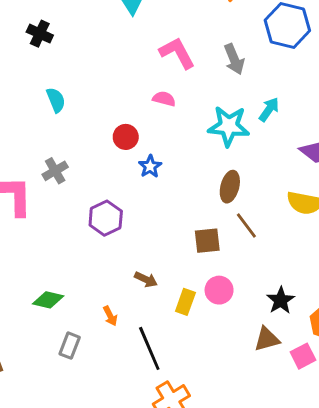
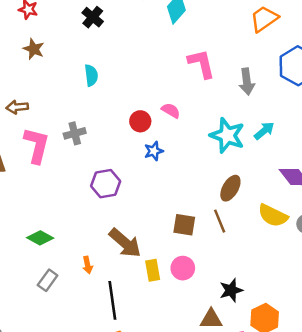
pink semicircle: (164, 99) -> (171, 111), moved
brown ellipse: (230, 187) -> (230, 188), moved
brown arrow: (146, 279) -> (125, 243), size x1.8
yellow rectangle: (185, 302) -> (153, 270), turned -45

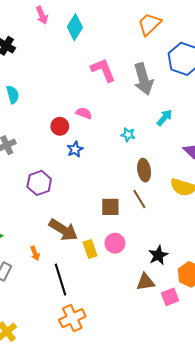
gray arrow: (247, 82) -> (143, 79), size x1.4
cyan star: (227, 135) -> (128, 135), moved, size x0.5
brown ellipse: (230, 188) -> (144, 170), turned -30

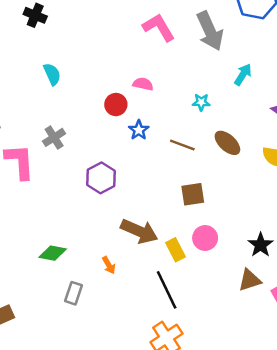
brown ellipse: (144, 170) -> (227, 143), turned -30
brown line: (139, 199) -> (182, 145), moved, turned -30
black line: (61, 280) -> (167, 290), moved

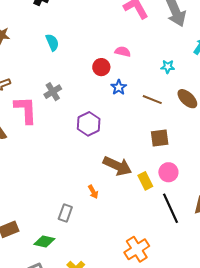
green diamond: (53, 253) -> (44, 242), moved
black line: (167, 290) -> (170, 208), moved

